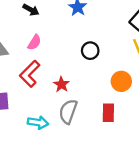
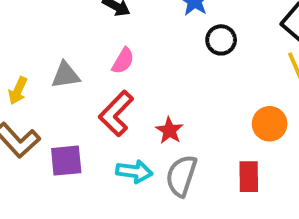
black circle: (90, 51) -> (221, 40), moved
cyan arrow: (38, 123) -> (134, 171), moved

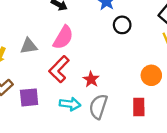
pink semicircle: (123, 61) -> (63, 37), size x1.5

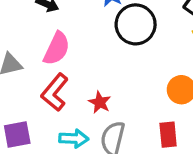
black circle: (122, 25) -> (136, 24), size x1.6

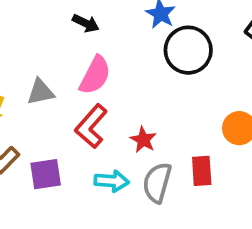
red rectangle: (168, 135) -> (202, 171), moved

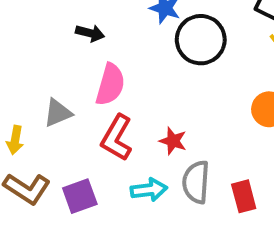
red rectangle: (202, 171) -> (244, 196), moved

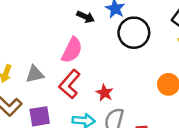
black arrow: (90, 33) -> (86, 17), moved
gray triangle: (58, 113) -> (35, 74), moved

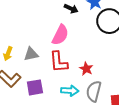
red L-shape: (70, 84) -> (59, 62), turned -45

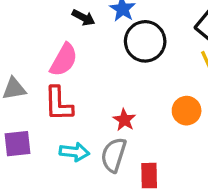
red star: (86, 69) -> (124, 120), moved

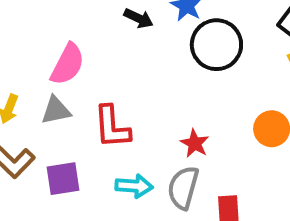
pink semicircle: (64, 60) -> (67, 64), moved

